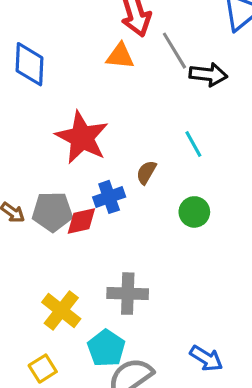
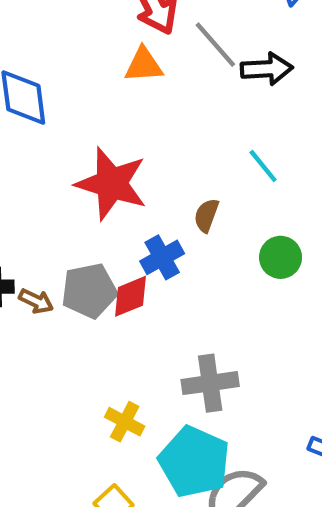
yellow cross: (61, 310) -> (125, 422), size x0.7
cyan pentagon: (106, 348) -> (194, 462), size x1.4

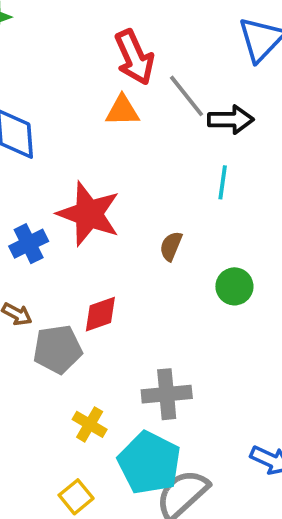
cyan line: (263, 166) -> (223, 182), moved, turned 44
blue cross: (162, 257) -> (29, 244), moved
gray pentagon: (89, 291) -> (58, 349), moved

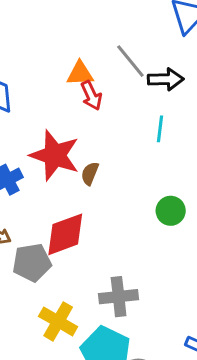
red arrow: (134, 57) -> (91, 96), moved, size x0.7
brown semicircle: (171, 246) -> (90, 173), moved
red diamond: (100, 314) -> (65, 234), size x1.5
yellow cross: (90, 424) -> (58, 321), size x1.4

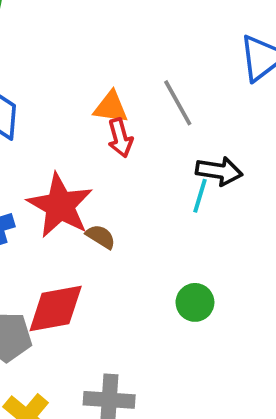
black arrow: (166, 79) -> (219, 171), moved
brown semicircle: (90, 173) -> (101, 237), turned 90

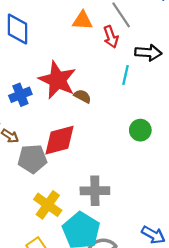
red arrow: (120, 138) -> (111, 37), moved
cyan line: (200, 196) -> (126, 75), moved

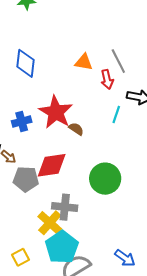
green circle: (140, 130) -> (105, 179), moved, size x1.6
gray cross: (95, 191) -> (65, 207), moved
yellow cross: (48, 205) -> (50, 223), moved

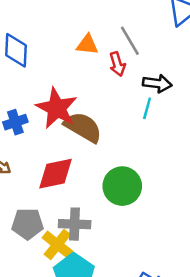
cyan line: (116, 114) -> (147, 108), moved
brown semicircle: (76, 129) -> (83, 127), size x2.0
gray pentagon: (26, 179) -> (28, 224), moved

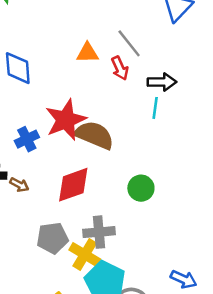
red star: (57, 108) -> (66, 120), turned 30
green circle: (122, 186) -> (141, 188), size x0.7

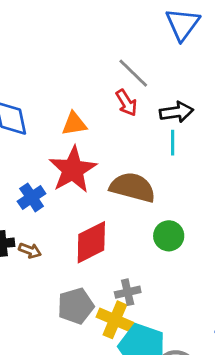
orange triangle: (88, 53) -> (74, 124), moved
brown semicircle: (94, 135) -> (133, 187), moved
gray cross: (99, 232) -> (128, 292), size x0.7

